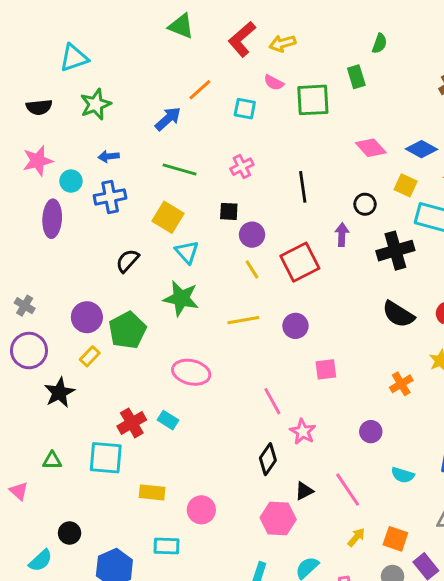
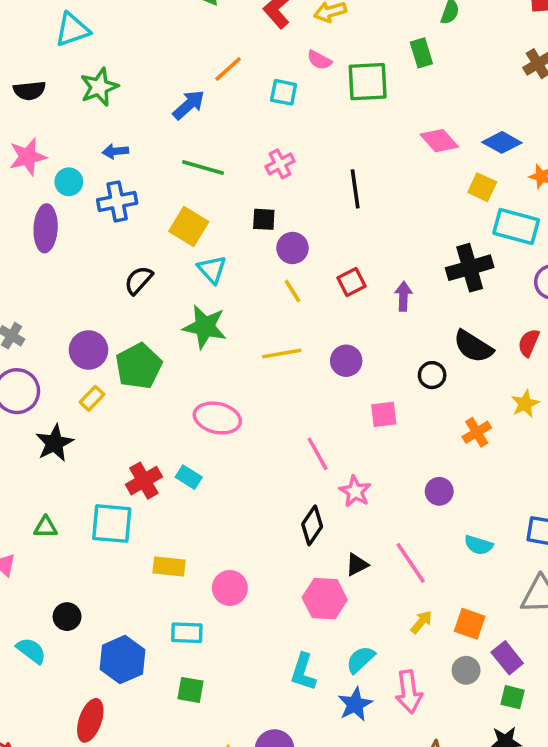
black circle: (365, 204) -> (432, 375), moved
purple arrow: (342, 235) -> (403, 296), moved
red square: (300, 262) -> (352, 282), size x0.6
cyan semicircle: (41, 561) -> (31, 651), turned -100

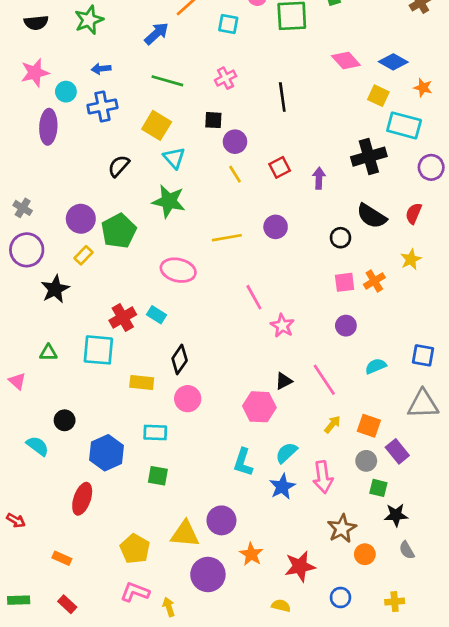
yellow line: (282, 354) -> (227, 238), moved
pink square: (384, 414) -> (345, 282), moved
black diamond: (312, 525) -> (180, 359), moved
cyan semicircle: (479, 545) -> (376, 366), turned 140
green square: (513, 697) -> (378, 488), moved

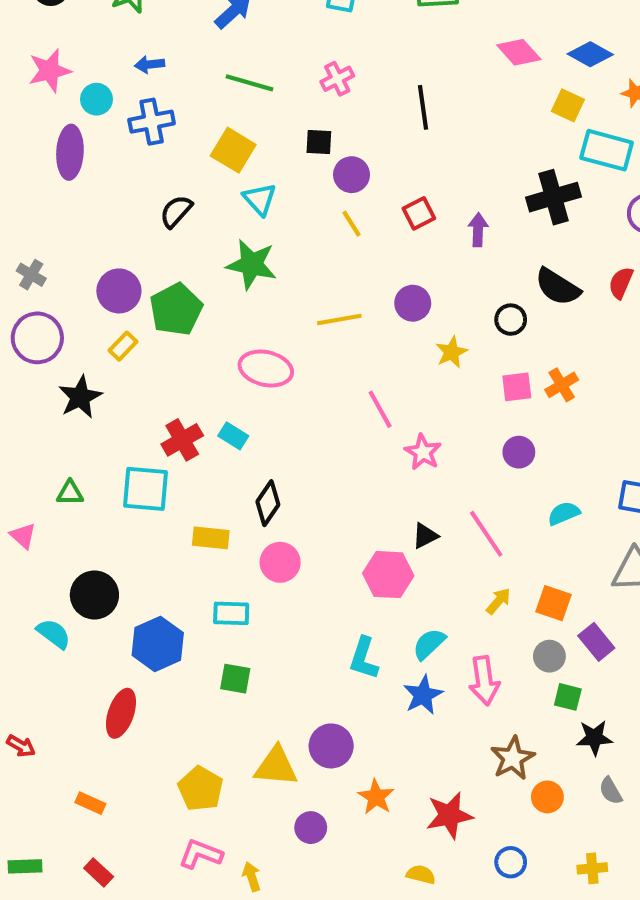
yellow star: (411, 259) -> (451, 352), moved
black circle: (65, 420) -> (94, 595), size x1.5
purple circle: (208, 574) -> (311, 828), size x0.6

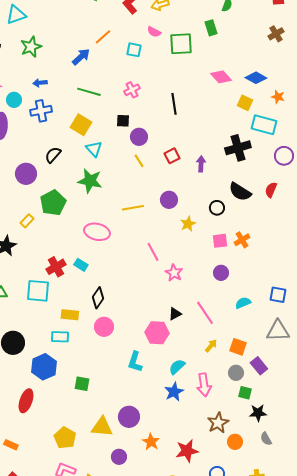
purple circle: (119, 291) -> (26, 174), moved
cyan rectangle: (231, 613) -> (60, 337), moved
cyan L-shape: (364, 658) -> (135, 362), moved

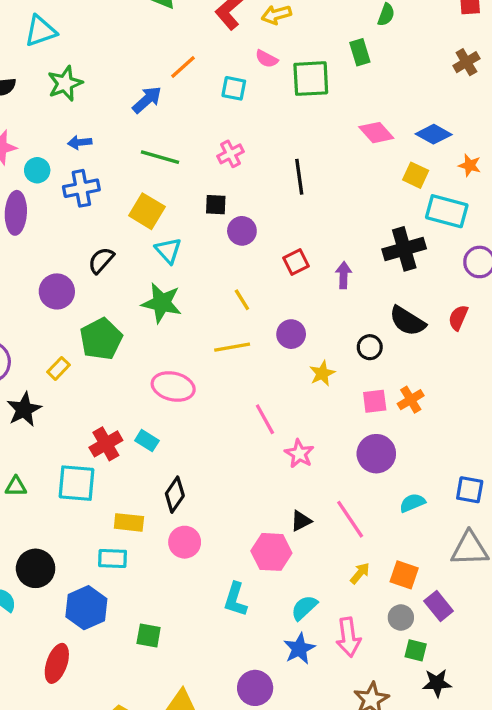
yellow line: (139, 161) -> (242, 300), moved
purple circle: (221, 273) -> (376, 454), size x1.5
purple circle: (129, 417) -> (255, 688), moved

